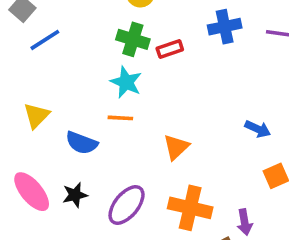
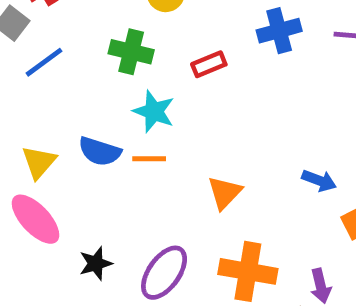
green cross: (133, 39) -> (131, 52), moved
blue arrow: (258, 129) -> (319, 181), moved
blue semicircle: (82, 143) -> (100, 151), moved
pink ellipse: (32, 192) -> (35, 219), moved

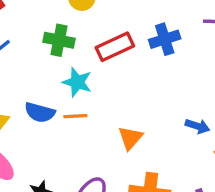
blue cross: (279, 31) -> (165, 39), moved
red rectangle: (209, 64) -> (115, 47), size x1.5

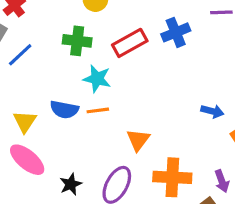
orange triangle: (130, 138) -> (138, 140), moved

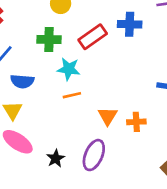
blue cross: (176, 32) -> (130, 24), turned 30
blue semicircle: (64, 110) -> (22, 81), moved
orange cross: (172, 177) -> (136, 122), moved, size x0.6

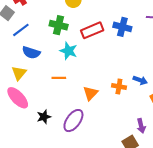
orange line: (72, 95) -> (59, 78), moved
orange cross: (136, 122) -> (119, 87), moved

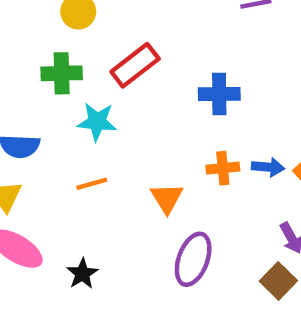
blue cross: (122, 27) -> (219, 94), moved
blue arrow: (140, 80) -> (268, 167), moved
purple ellipse: (73, 121) -> (193, 259), moved

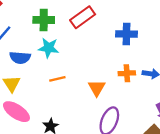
cyan star: (97, 122) -> (49, 48), moved

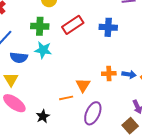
blue cross: (126, 34) -> (108, 27), moved
orange line: (57, 79) -> (66, 98), moved

